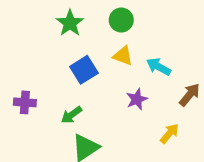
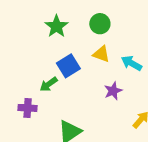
purple cross: (25, 102) -> (28, 108), moved
green arrow: (72, 115) -> (49, 84), moved

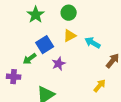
yellow triangle: (101, 54) -> (70, 36), turned -48
purple star: (113, 91) -> (59, 64), moved

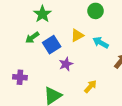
green circle: (69, 13) -> (96, 11), moved
green arrow: (30, 59) -> (32, 37), moved
yellow arrow: (100, 86) -> (90, 86), moved

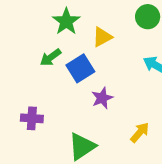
yellow triangle: (77, 35) -> (102, 37), moved

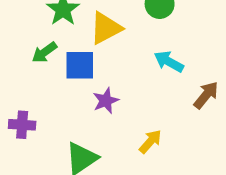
yellow triangle: (102, 37) -> (106, 28), size x1.4
blue square: (80, 68) -> (80, 65), turned 32

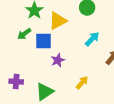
cyan arrow: (169, 62) -> (92, 39), turned 105
purple cross: (22, 125) -> (16, 82), moved

